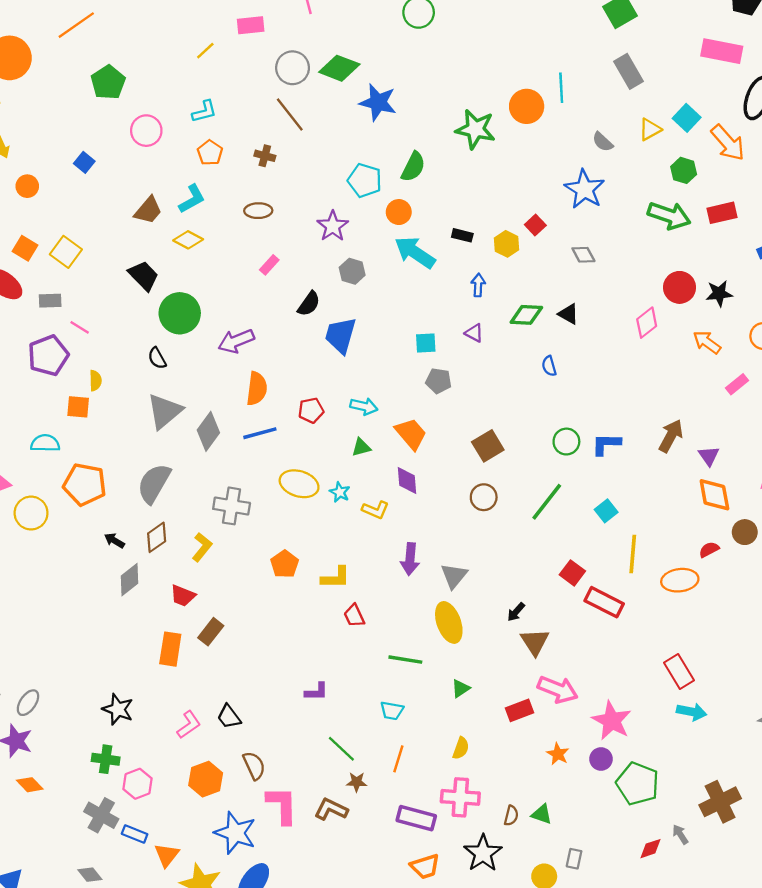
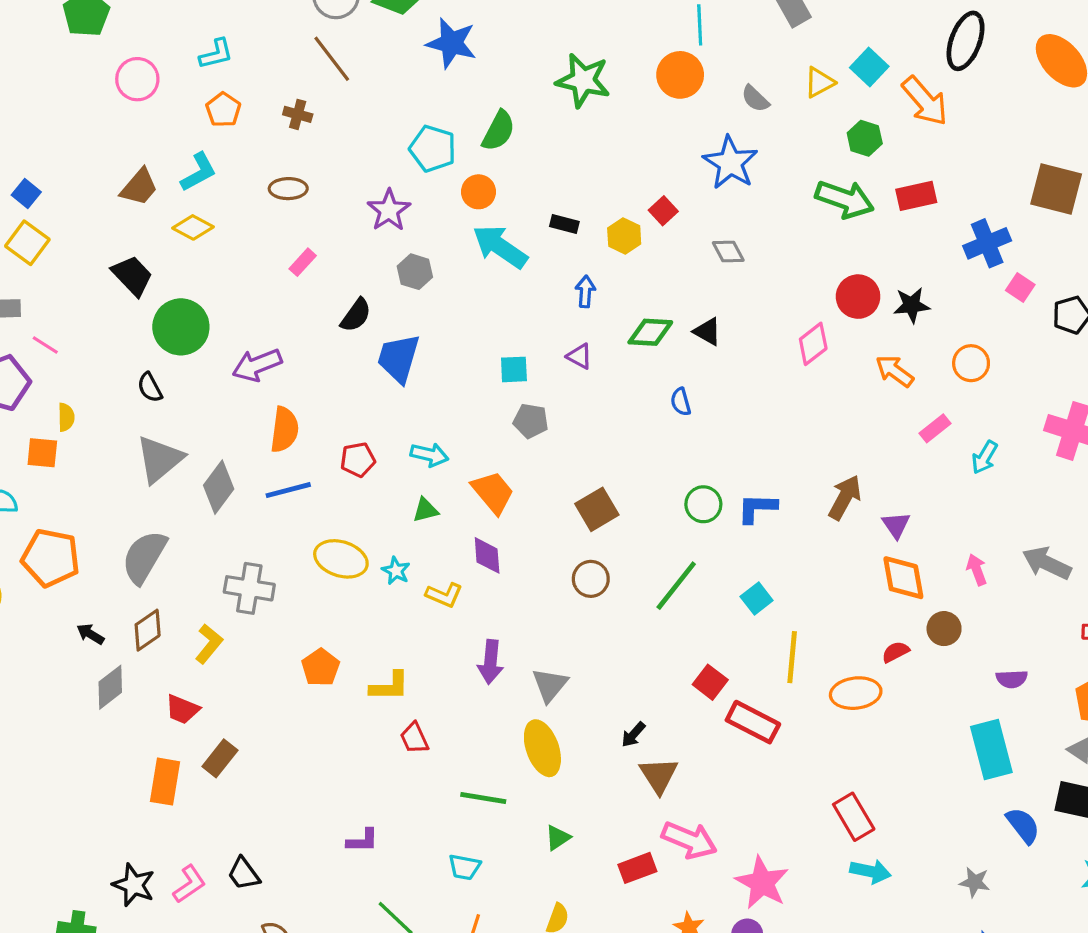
orange circle: (527, 106) -> (680, 75), moved
blue square: (84, 162) -> (26, 193), moved
black star: (118, 709) -> (134, 885), moved

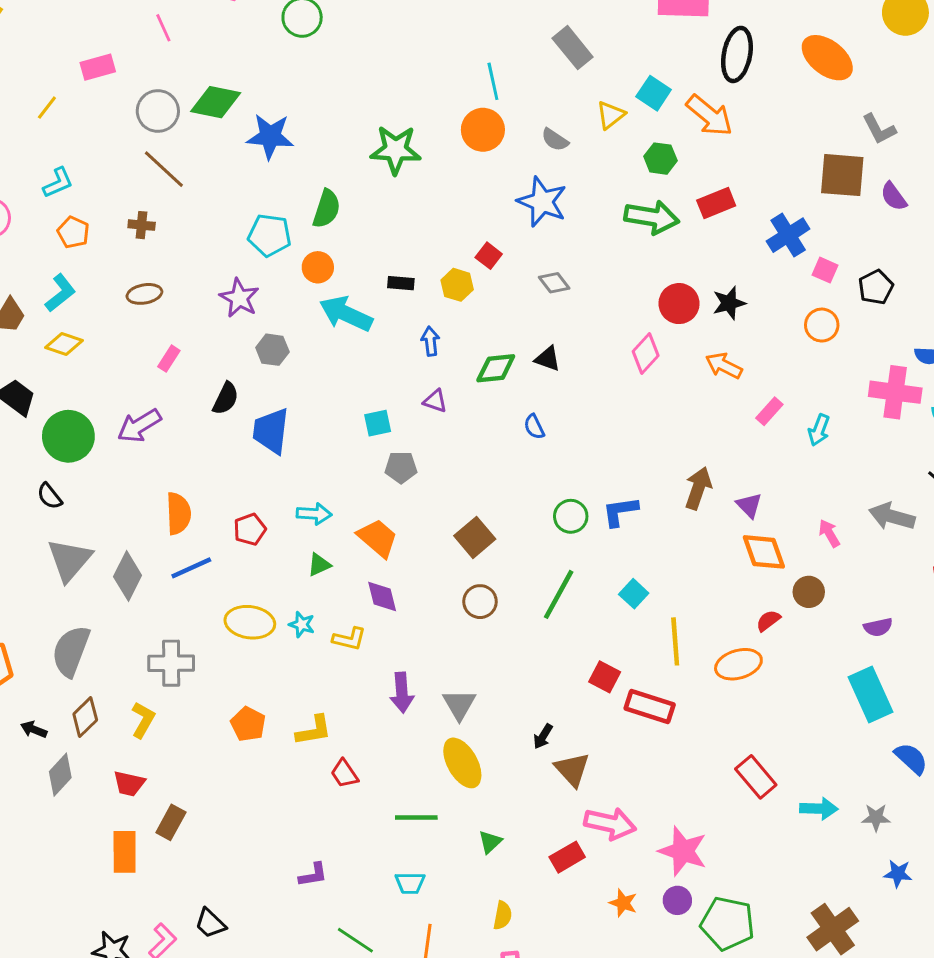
orange circle: (971, 363) -> (822, 325), moved
purple arrow: (257, 365) -> (139, 426), moved
cyan arrow: (870, 871) -> (819, 809), moved

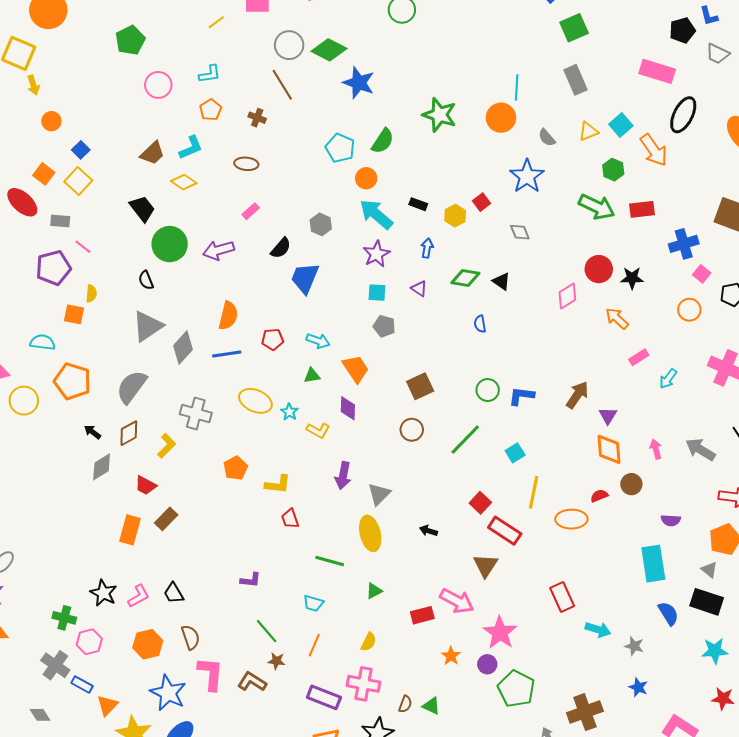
purple star: (239, 298) -> (376, 254), moved
black arrow: (543, 736) -> (429, 531), turned 60
brown triangle: (572, 769) -> (485, 565), moved

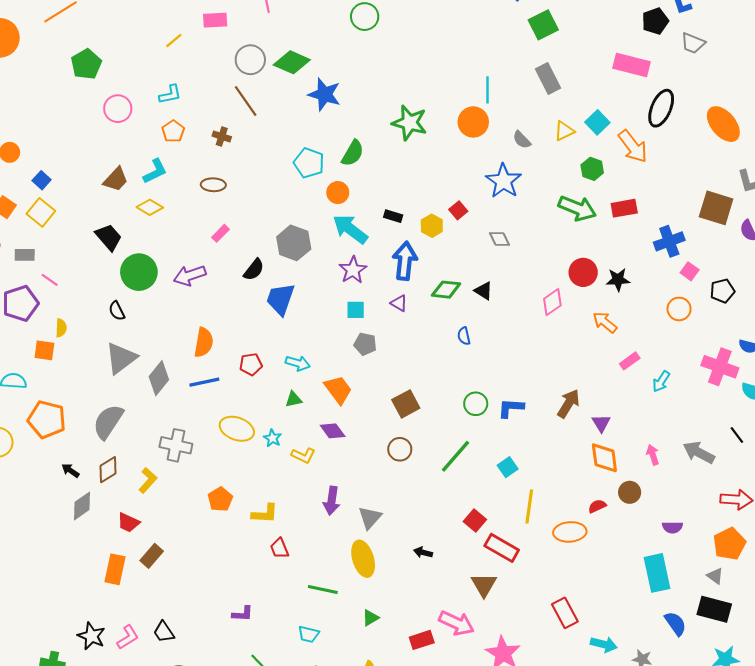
gray hexagon: (321, 224) -> (294, 243), size x1.5
blue arrow: (427, 248) -> (405, 261), size x1.8
purple diamond: (348, 408) -> (333, 431), turned -35

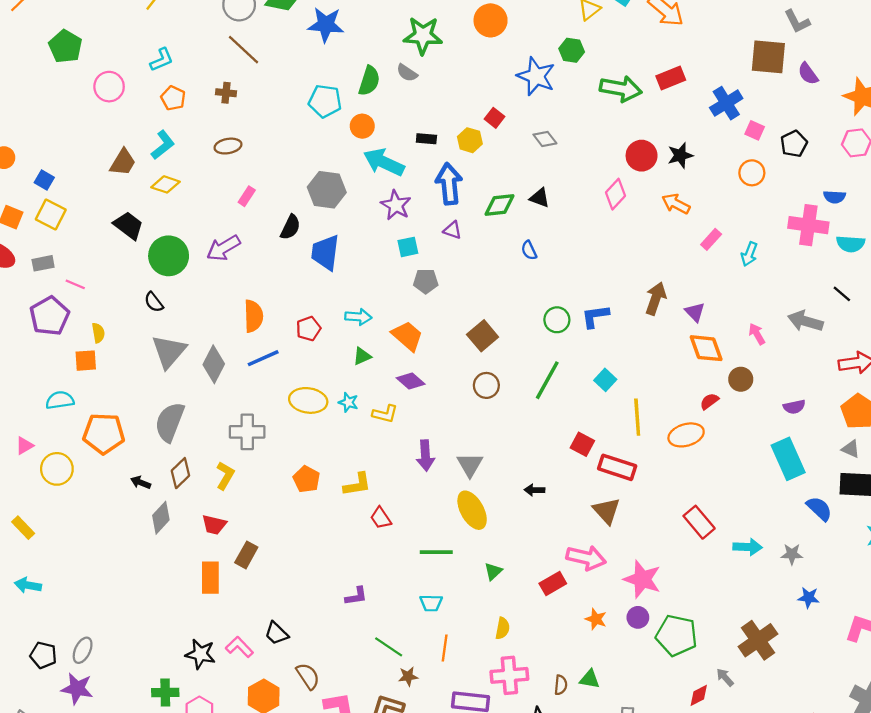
gray semicircle: (522, 140) -> (407, 73), moved
green hexagon: (592, 169) -> (572, 50), moved
pink L-shape: (128, 637) -> (239, 647), turned -90

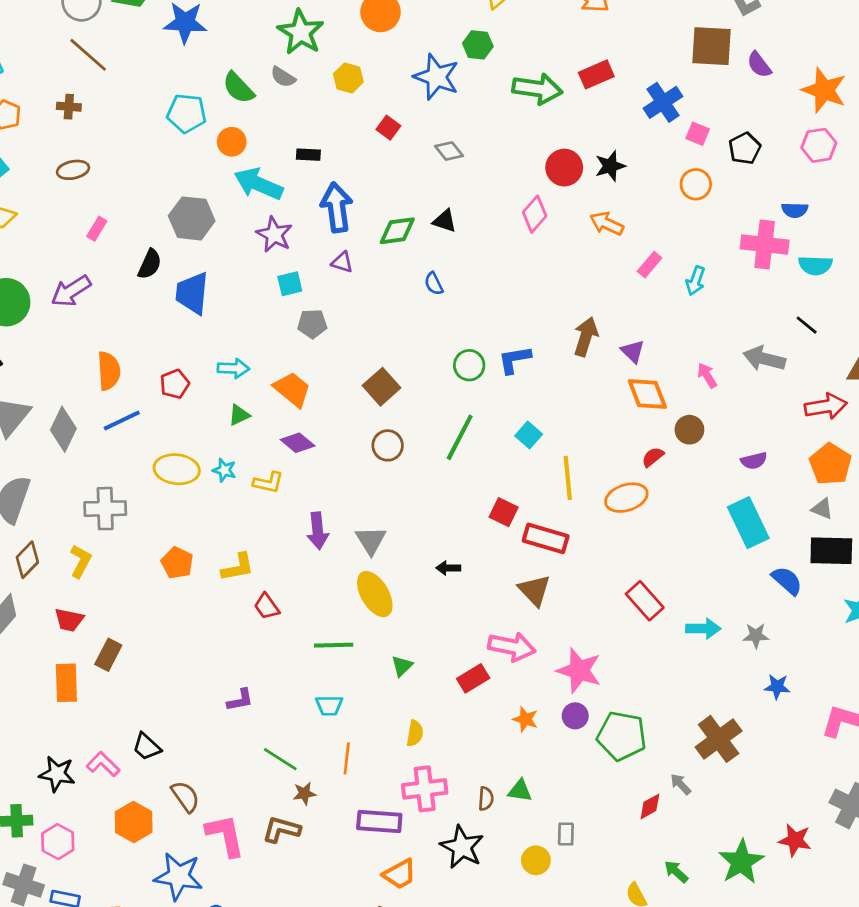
green star: (423, 36) -> (301, 32), turned 30
green semicircle: (369, 81) -> (238, 88), turned 120
yellow hexagon: (470, 140) -> (348, 78), moved

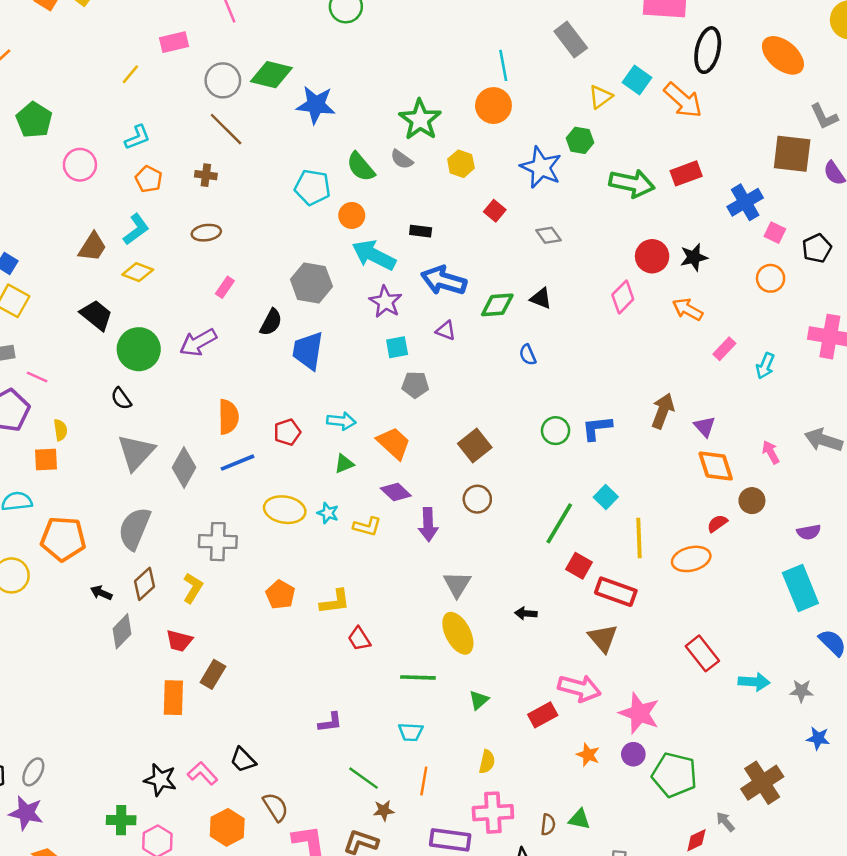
blue arrow: (337, 207) -> (444, 280), turned -69
green line: (460, 437) -> (559, 523), moved
purple arrow: (318, 531) -> (428, 525), moved

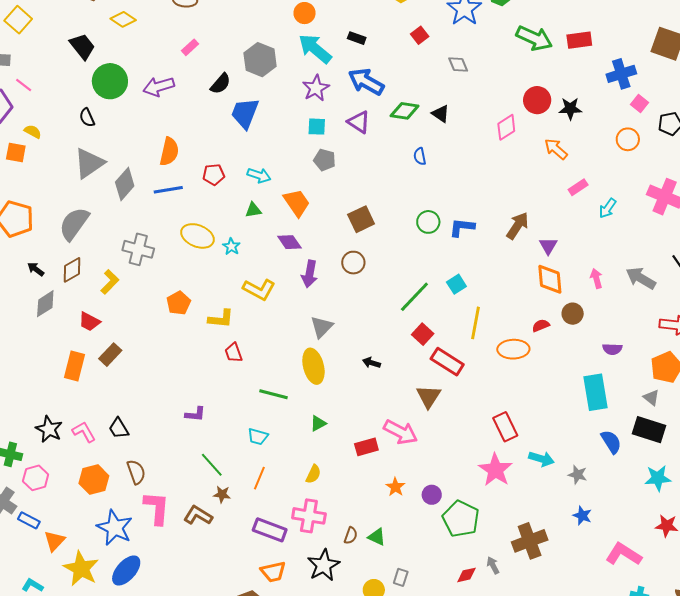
purple triangle: (446, 331) -> (359, 122), size x1.4
yellow semicircle: (60, 430) -> (33, 132), turned -66
yellow L-shape: (367, 527) -> (259, 289), moved, size x1.4
pink star: (639, 713) -> (496, 470), moved

